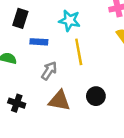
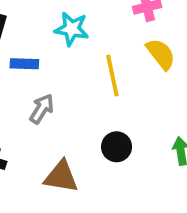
yellow line: (79, 52) -> (112, 76), moved
brown triangle: (59, 101) -> (61, 177), moved

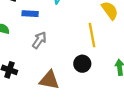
yellow line: (112, 76) -> (92, 35), moved

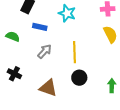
yellow line: (92, 35) -> (75, 52), moved

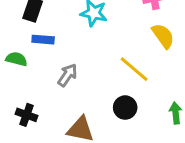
blue rectangle: (40, 27) -> (43, 40), moved
yellow line: (75, 52) -> (134, 69), moved, turned -40

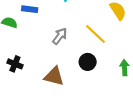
gray arrow: (67, 75) -> (60, 36), moved

